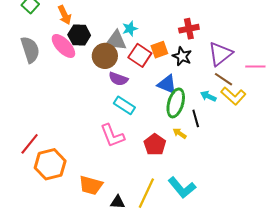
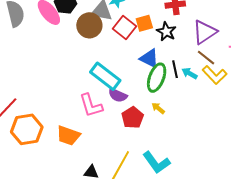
purple semicircle: (118, 79) -> (118, 95), moved
cyan rectangle: (124, 105) -> (105, 76), size x1.4
black line: (196, 118) -> (175, 69), moved
orange trapezoid: (91, 185) -> (68, 135), moved

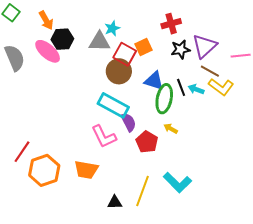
brown circle: (89, 25) -> (119, 71), moved
black star: (166, 32) -> (181, 49), moved, turned -30
purple semicircle: (118, 95) -> (129, 122), turned -132

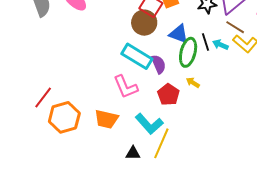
purple semicircle: (129, 122) -> (159, 64), moved
cyan L-shape: (177, 182) -> (149, 124), moved

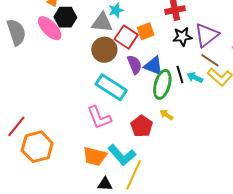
brown circle: (144, 23) -> (104, 50), moved
purple semicircle: (159, 64) -> (135, 65), moved
orange trapezoid: (106, 119) -> (95, 156), moved

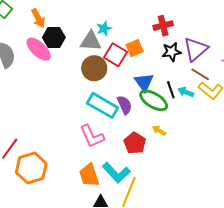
purple semicircle: (135, 65) -> (125, 105), moved
blue triangle: (153, 66) -> (144, 82), turned 35
green ellipse: (162, 84) -> (154, 100), turned -72
orange trapezoid: (95, 156) -> (89, 175), turned 60

